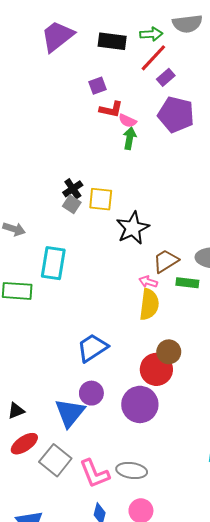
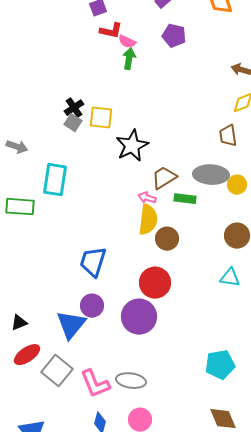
purple pentagon: (176, 115) -> (174, 36), size x0.7
blue trapezoid: (92, 348) -> (93, 262), turned -40
brown circle: (169, 352) -> (167, 239), moved

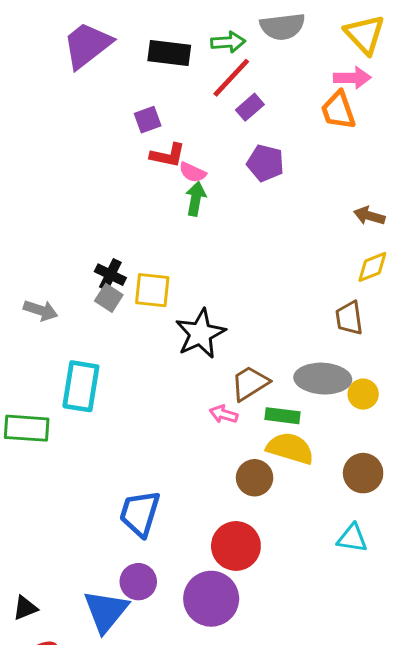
black cross: (74, 108) -> (110, 275), turned -30
gray arrow: (17, 147) -> (41, 310), moved
yellow semicircle: (148, 220) -> (290, 448), moved, turned -80

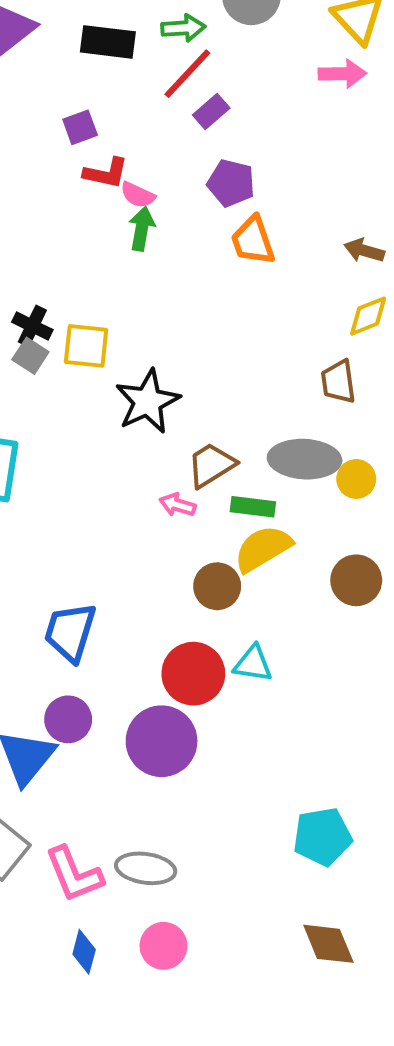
orange trapezoid: (338, 110) -> (253, 241), moved
yellow semicircle: (290, 448) -> (263, 549), turned -48
cyan triangle: (352, 538) -> (253, 664), moved

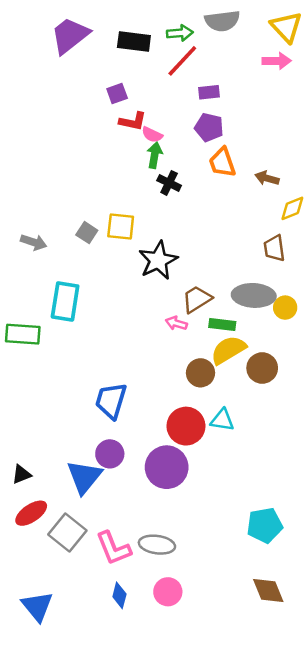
purple rectangle: (211, 111) -> (209, 92), moved, turned 35
brown arrow: (364, 251) -> (267, 178), moved
black cross: (32, 326) -> (169, 183), moved
brown circle: (356, 580) -> (262, 368), moved

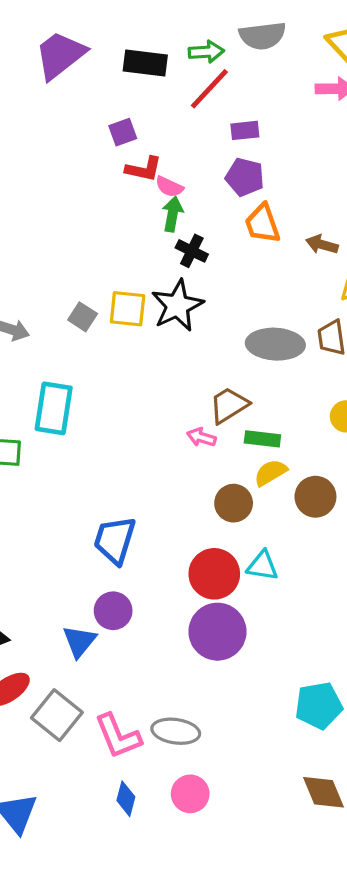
black star: (158, 260) -> (177, 306), moved
gray ellipse: (254, 295) -> (275, 344), moved
yellow semicircle: (228, 350) -> (271, 473), size x0.7
purple circle: (167, 467) -> (217, 632), moved
blue triangle: (84, 477) -> (79, 641), size x0.7

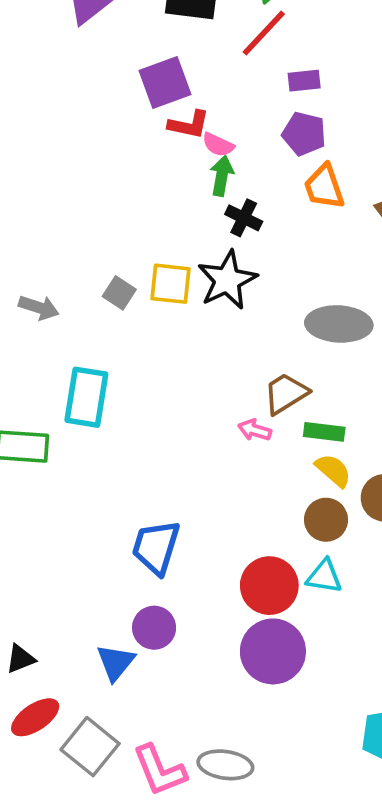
purple square: (123, 132) -> (165, 82), size x1.6
yellow semicircle: (271, 473) -> (333, 470), turned 72
brown circle: (234, 503) -> (326, 520), moved

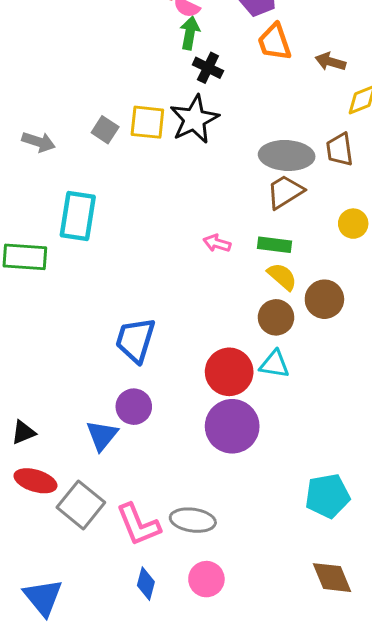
brown trapezoid: (286, 393) -> (285, 192), moved
red ellipse: (35, 717) -> (35, 481), turned 51

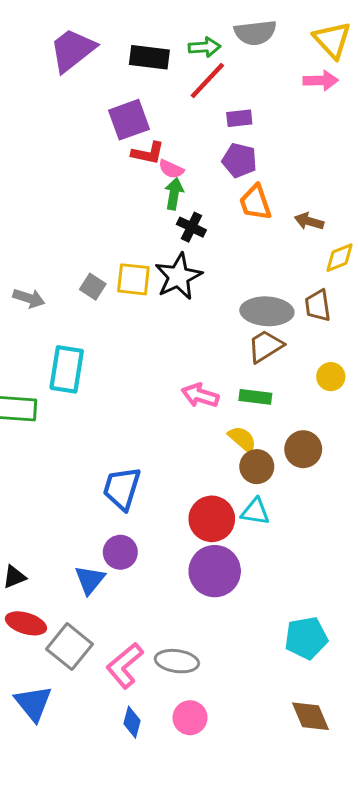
pink arrow: (217, 243) -> (200, 395), size x1.4
yellow semicircle: (282, 277) -> (242, 439), moved
pink L-shape: (138, 525) -> (125, 665), turned 72
blue triangle: (43, 597) -> (33, 703), moved

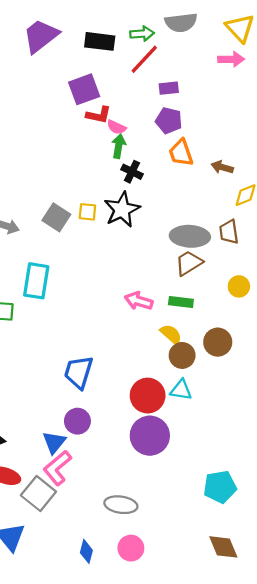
yellow square: (133, 279) -> (87, 212), size x0.7
gray square: (93, 287) -> (56, 217), size x1.4
pink L-shape: (125, 665) -> (57, 468), moved

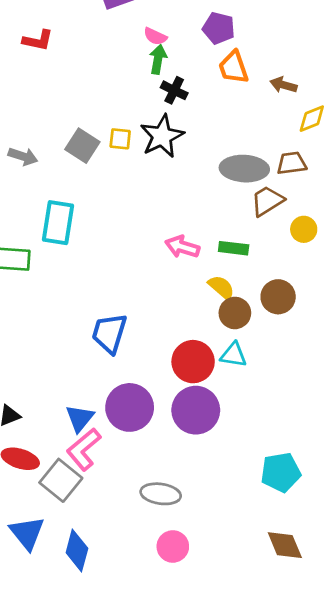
red L-shape: (99, 115) -> (38, 40), moved
brown trapezoid: (229, 232) -> (292, 163), turned 90
brown trapezoid: (189, 263) -> (267, 201), moved
purple circle: (77, 421) -> (130, 407), moved, size x1.5
blue diamond: (86, 551) -> (77, 551), moved, size x1.4

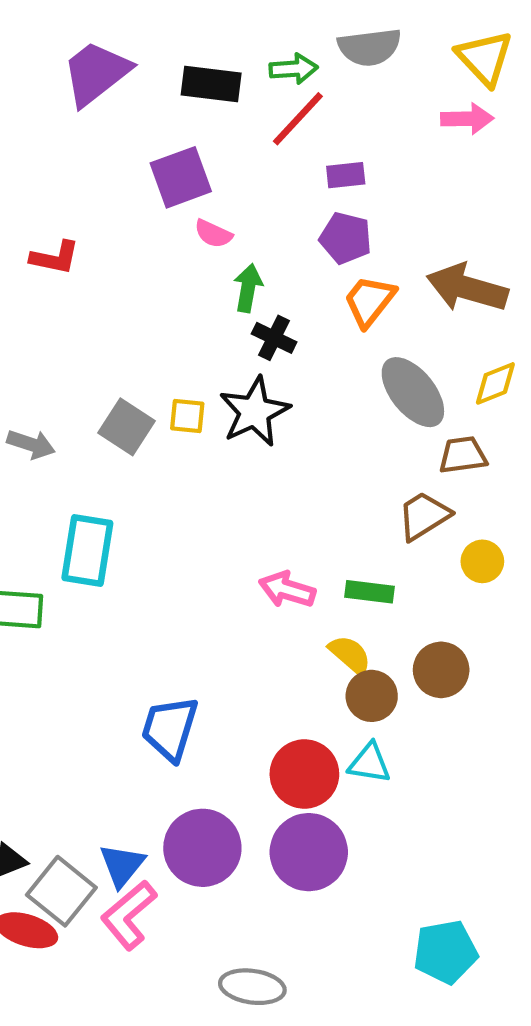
pink semicircle: (155, 36) -> (213, 234), moved
orange trapezoid: (234, 67) -> (370, 301), turned 57
brown arrow: (283, 85) -> (467, 288), moved, size x1.8
gray ellipse: (244, 169) -> (413, 392), moved, turned 48
gray square: (61, 480) -> (61, 891), moved

